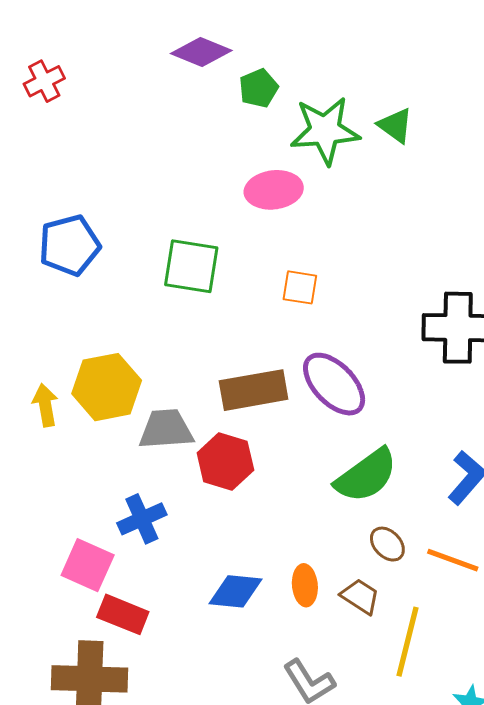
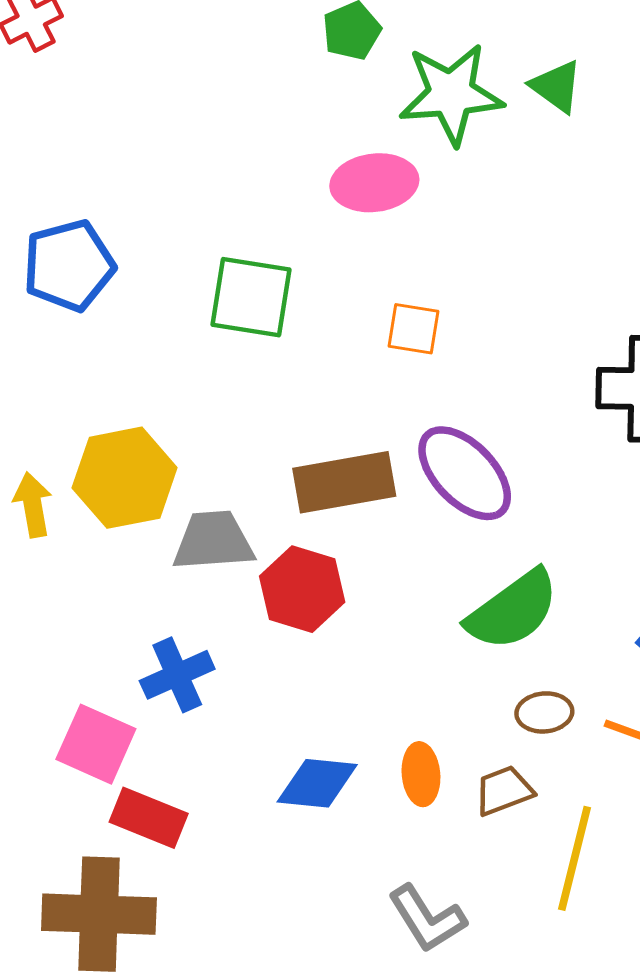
brown ellipse: (387, 544) -> (544, 712), turned -51
brown trapezoid: (360, 596) -> (504, 791), turned -54

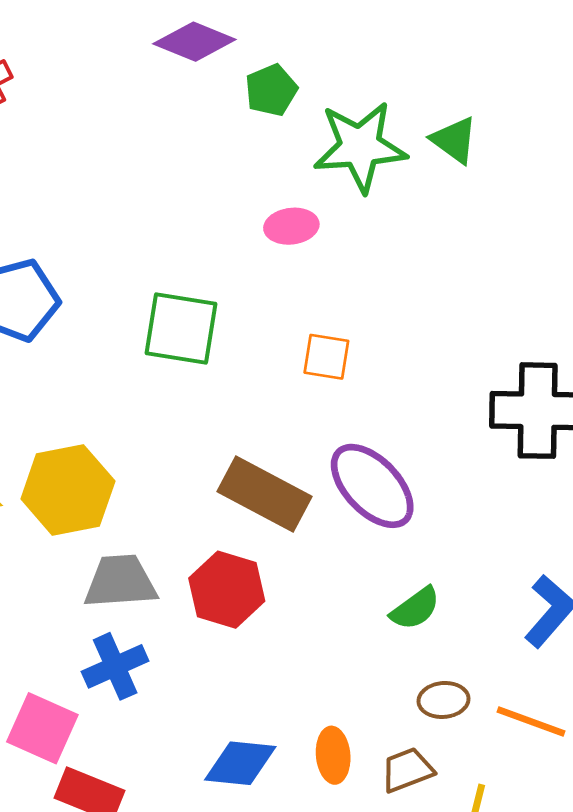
pink ellipse: (374, 183) -> (291, 226), size x0.7
brown rectangle: (344, 482) -> (264, 494), turned 38
gray trapezoid: (213, 541) -> (120, 582), moved
green semicircle: (513, 610) -> (415, 608), size x0.6

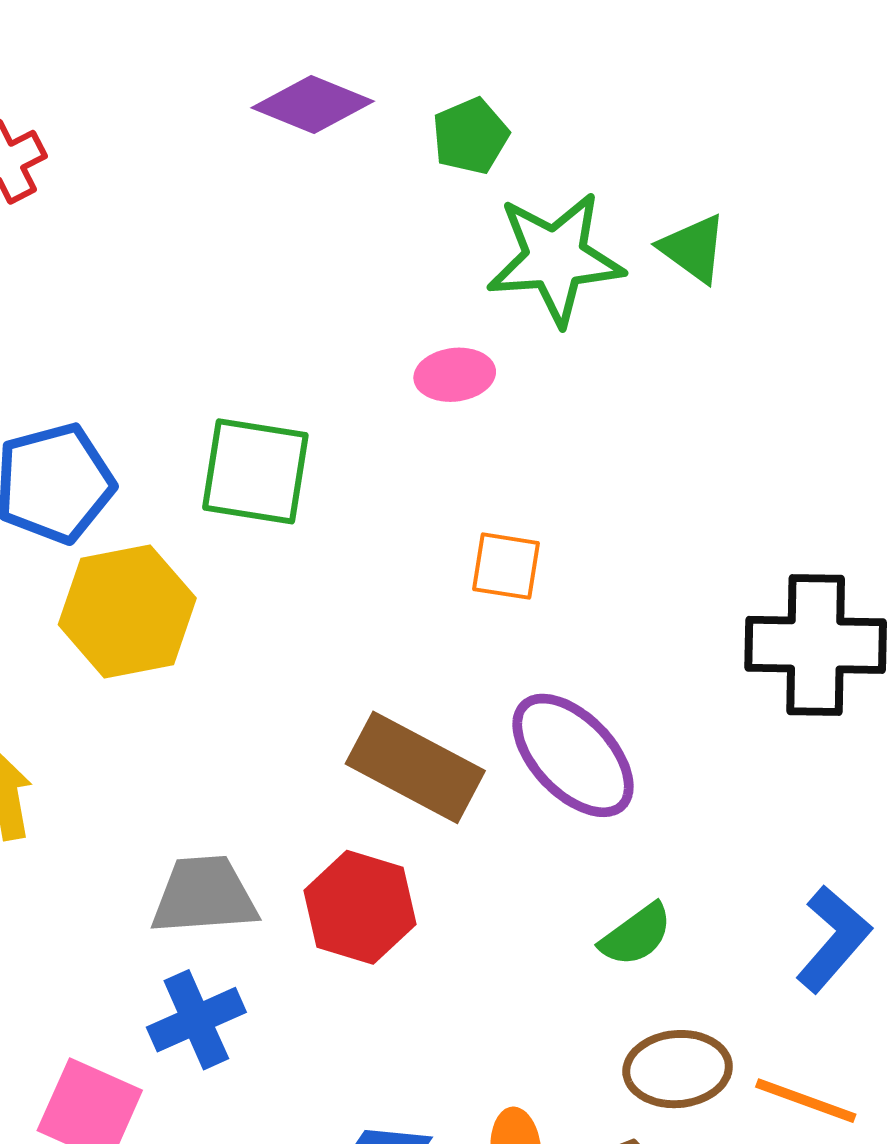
green pentagon: (271, 90) -> (470, 136), moved
green square: (181, 328) -> (255, 471), moved
yellow hexagon: (68, 490) -> (127, 611), moved
brown ellipse: (443, 700) -> (678, 1069), size x1.4

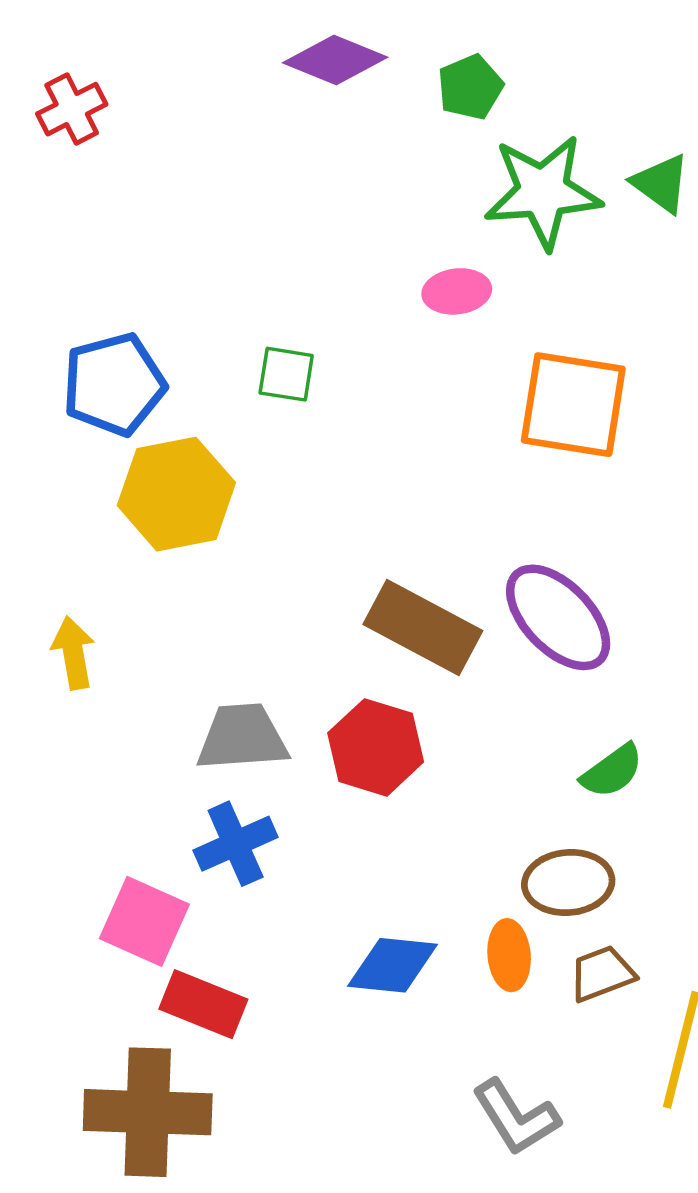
green square: (255, 471) -> (286, 374), size x0.6
orange square: (506, 566) -> (573, 405), moved, size x1.8
brown ellipse: (678, 1069) -> (568, 883), moved

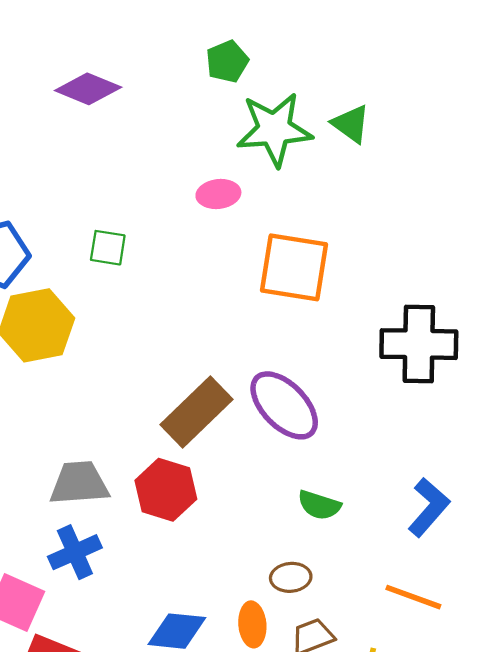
purple diamond: (335, 60) -> (88, 89), moved
brown rectangle: (423, 628) -> (197, 412), turned -72
green semicircle: (612, 771) -> (319, 505), turned 54
brown ellipse: (568, 883) -> (291, 577), size x0.7

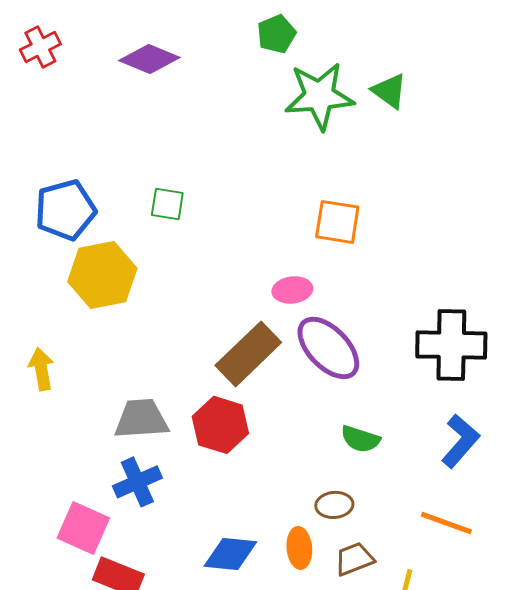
pink ellipse: (218, 194) -> (292, 290), moved
orange square: (294, 267) -> (337, 222), size x0.7
black cross: (419, 344) -> (451, 345), moved

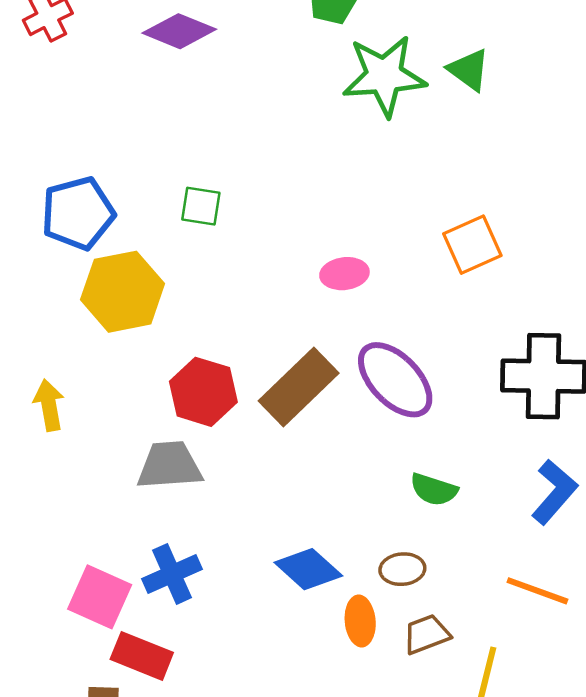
orange square: (337, 222) -> (472, 245), moved, turned -33
pink ellipse: (292, 290) -> (344, 274), moved
red hexagon: (220, 425) -> (203, 392), moved
blue cross: (137, 482) -> (172, 574), moved
blue diamond: (230, 554) -> (308, 569), moved, turned 36

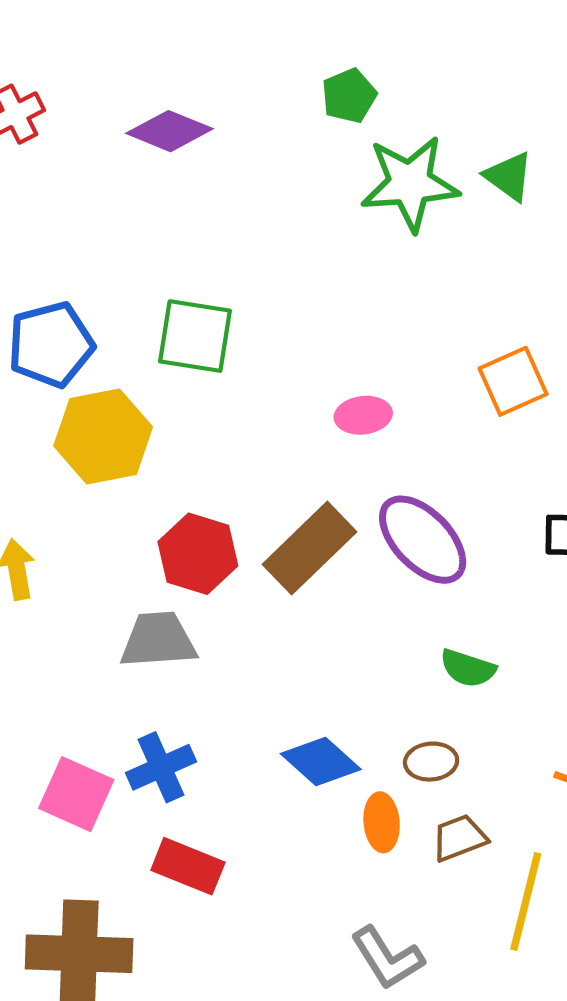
green square: (201, 206) -> (195, 336), size x1.6
red rectangle: (142, 656) -> (188, 866), moved

